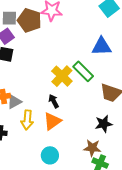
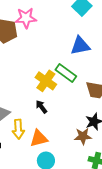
orange triangle: (52, 121) -> (39, 138), moved, turned 30
brown star: (92, 148) -> (83, 136), moved

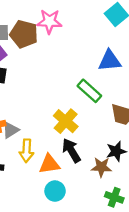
yellow cross: (46, 81) -> (66, 121), moved
black arrow: (41, 107) -> (71, 150), moved, size x1.5

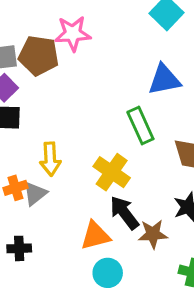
green rectangle: (89, 91) -> (140, 126), turned 30
yellow arrow: (27, 151) -> (50, 159), moved
brown star: (101, 167) -> (153, 234), moved

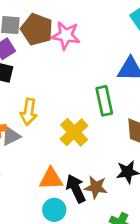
pink star: (73, 34) -> (66, 35), moved
black arrow: (124, 213) -> (76, 189), moved

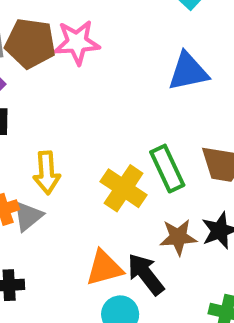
green rectangle: (104, 101) -> (167, 169), moved
brown star: (96, 187) -> (178, 237), moved

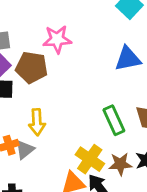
brown pentagon: (30, 43) -> (32, 67), moved
yellow cross: (124, 188) -> (90, 159), moved

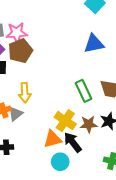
pink star: (57, 39) -> (17, 33), moved
brown pentagon: (32, 67) -> (20, 51), turned -30

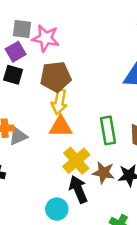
brown pentagon: (20, 51) -> (56, 77), moved
yellow arrow: (25, 93) -> (59, 102), moved
orange triangle: (53, 139) -> (61, 127), moved

